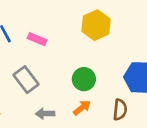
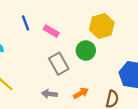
green circle: (84, 79) -> (86, 51), moved
gray rectangle: (26, 80) -> (59, 64), moved

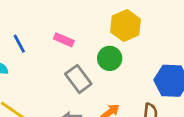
blue line: (26, 23) -> (19, 44), moved

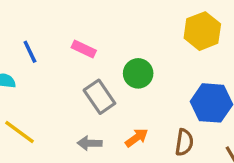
yellow hexagon: (126, 26) -> (202, 31), moved

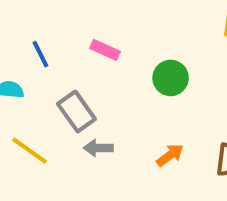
gray rectangle: (99, 97) -> (76, 112), moved
gray arrow: (90, 143) -> (98, 148), moved

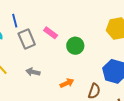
pink rectangle: (105, 50) -> (51, 33), moved
gray rectangle: (76, 112) -> (27, 39), moved

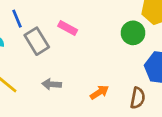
green circle: (75, 46) -> (133, 33), moved

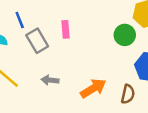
pink rectangle: (68, 28) -> (65, 29), turned 56
orange arrow: (99, 92) -> (93, 88), size x1.5

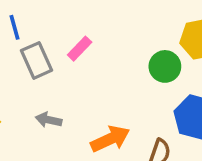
pink rectangle: (65, 29) -> (80, 49), turned 42

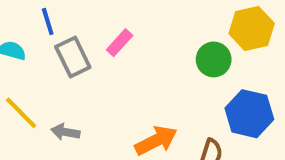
gray arrow: (49, 120) -> (65, 132), moved

